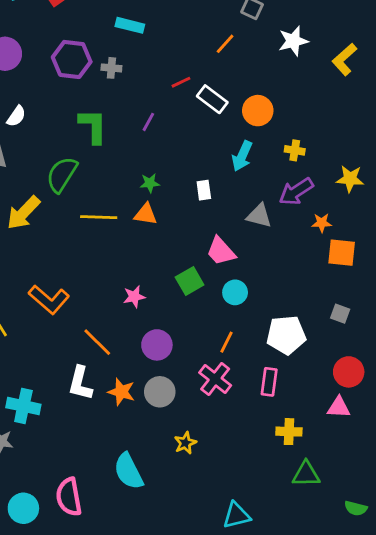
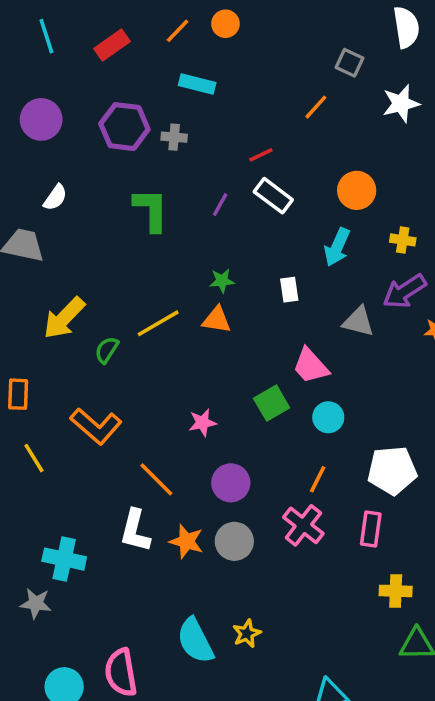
white rectangle: (212, 99) -> (273, 196), moved
green semicircle: (62, 174) -> (107, 350), moved, size x0.6
yellow line: (99, 217) -> (158, 323), turned -32
yellow star: (185, 443) -> (247, 634), moved

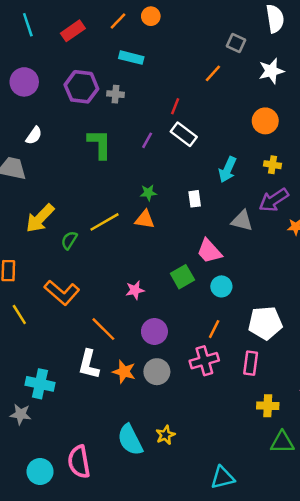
red line: (261, 155) -> (175, 106), turned -42
orange circle: (357, 190) -> (265, 121), moved
pink cross: (303, 525) -> (204, 361), turned 36

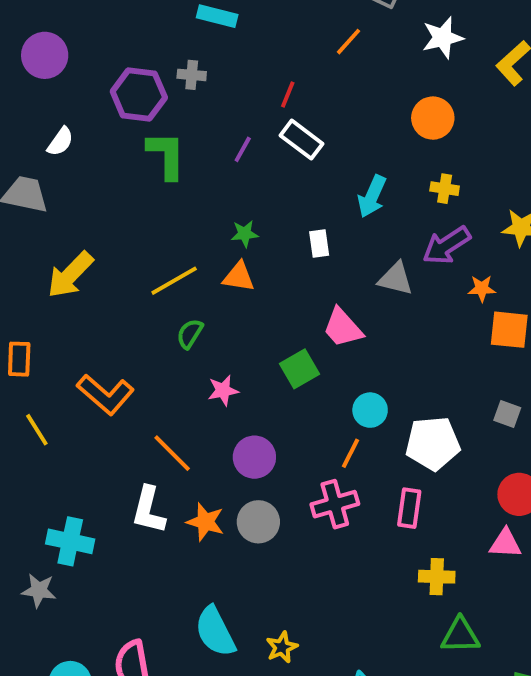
purple hexagon: (81, 87) -> (139, 94), moved
green semicircle: (69, 240) -> (190, 334), moved
cyan circle: (221, 286) -> (370, 410), moved
yellow star: (165, 435) -> (282, 647), moved

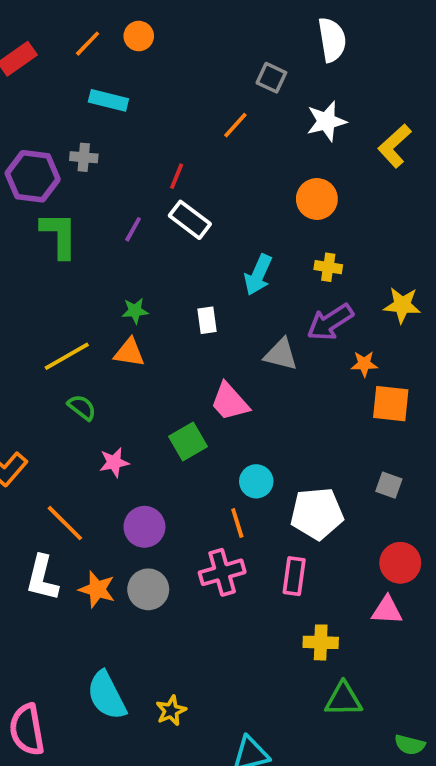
green semicircle: (190, 334) -> (82, 407), turned 96
orange line: (350, 453) -> (237, 523), turned -44

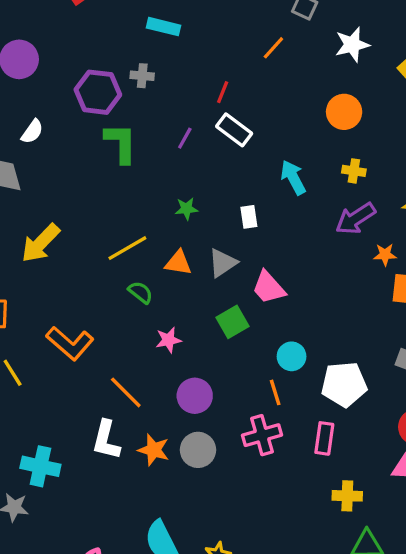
cyan arrow: (258, 275) -> (293, 177), turned 128
orange triangle: (129, 352) -> (178, 263), moved
gray triangle: (281, 354) -> (223, 263), moved, turned -48

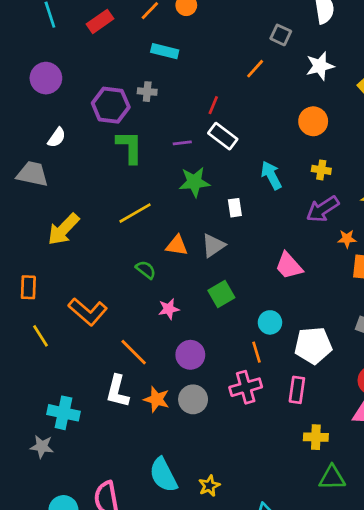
purple line: (185, 138) -> (182, 143), turned 54
green star: (186, 209) -> (194, 182), moved, size x1.6
yellow line: (127, 248) -> (135, 213), moved
pink trapezoid: (269, 287) -> (289, 266), moved

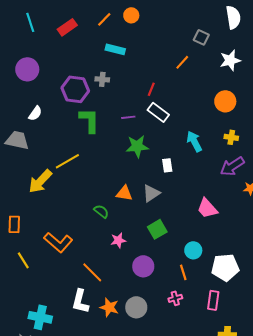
yellow line: (135, 213) -> (67, 161), moved
purple circle: (190, 355) -> (143, 266), moved
pink cross: (246, 387) -> (175, 298), size x0.6

